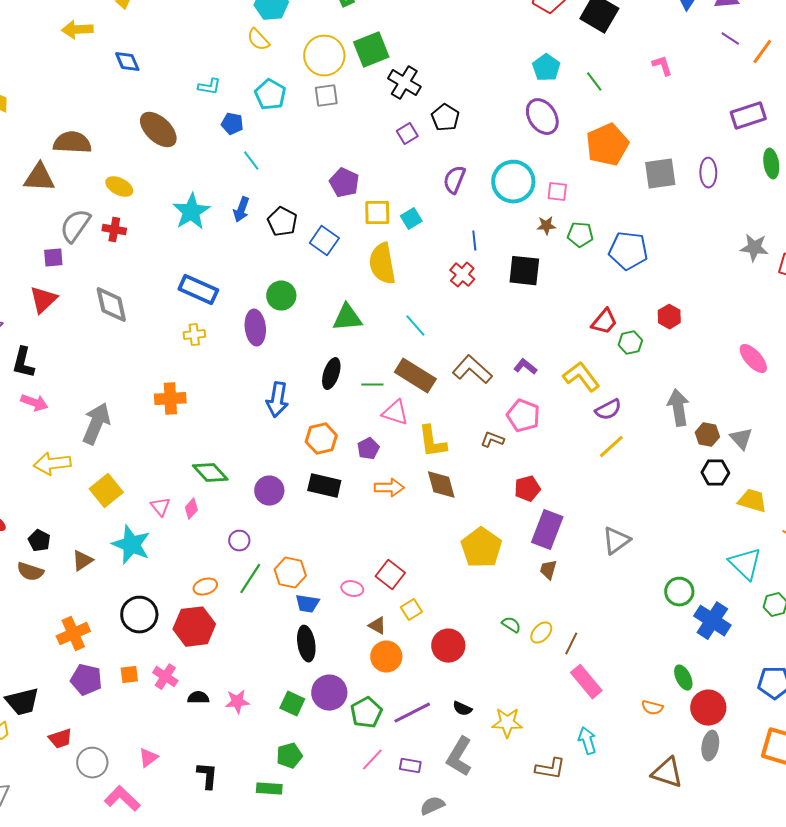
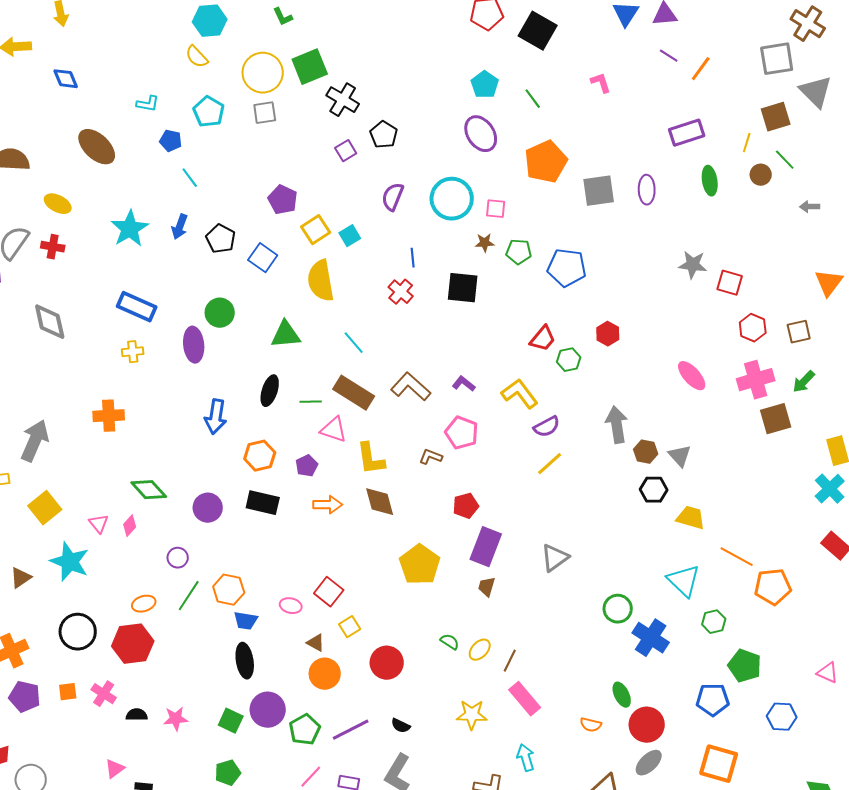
yellow square: (377, 213) -> (316, 230), turned -32
yellow star: (507, 723) -> (472, 715), moved
gray ellipse: (710, 746) -> (649, 763), turned 36
pink triangle: (148, 758) -> (115, 769), moved

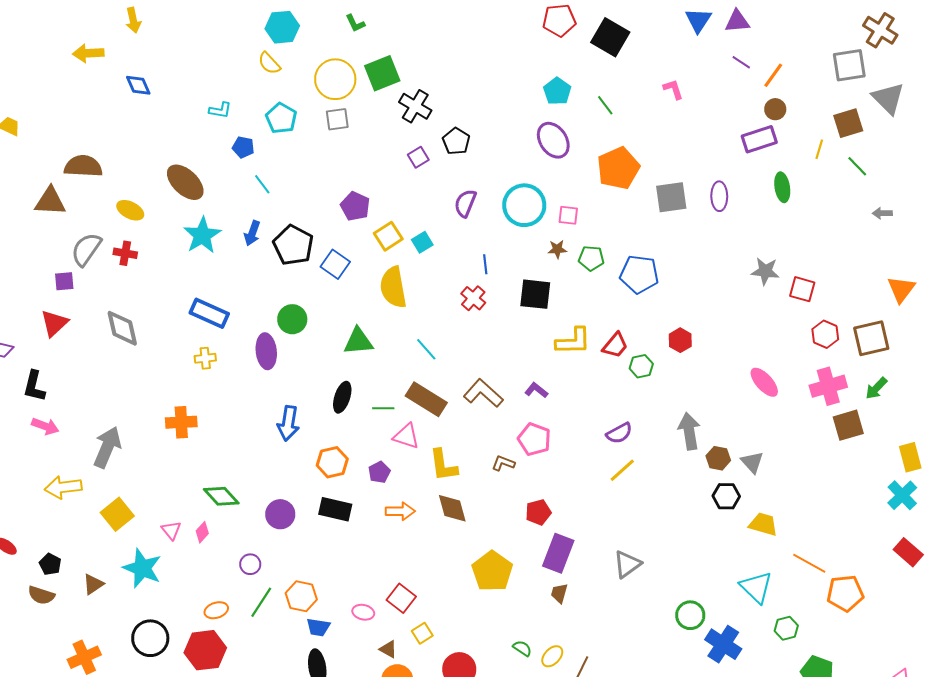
brown ellipse: (97, 147) -> (185, 182), moved
brown circle: (761, 175) -> (775, 109), moved
black pentagon: (221, 239) -> (293, 245), size x1.4
brown square: (799, 332) -> (871, 338), size x1.5
yellow L-shape: (520, 394) -> (573, 341), moved, turned 126

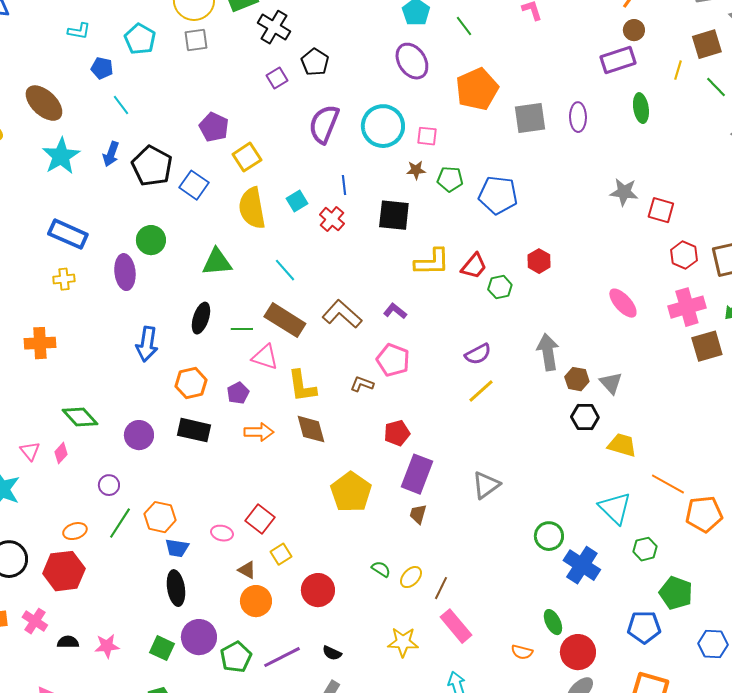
purple semicircle: (465, 203) -> (324, 124), size x1.4
cyan square: (422, 242) -> (297, 201), moved

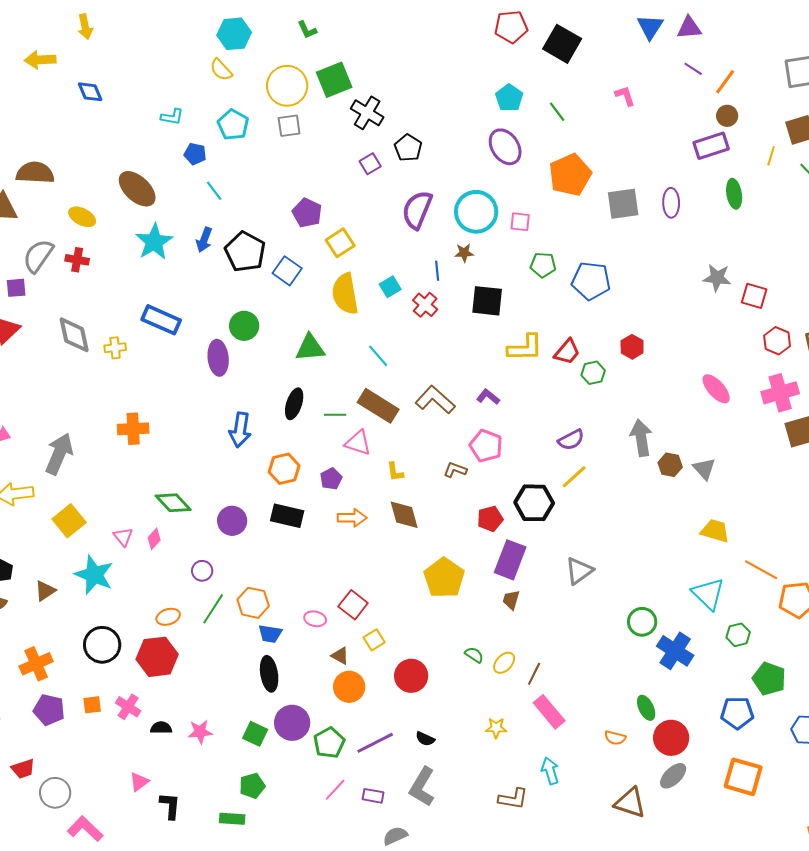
brown star: (416, 170) -> (464, 253), moved
yellow cross: (64, 279) -> (115, 348), moved
yellow L-shape: (302, 386) -> (395, 472), size x0.6
black hexagon: (585, 417) -> (534, 503), moved, size x1.4
yellow star: (403, 642) -> (496, 728), size x0.7

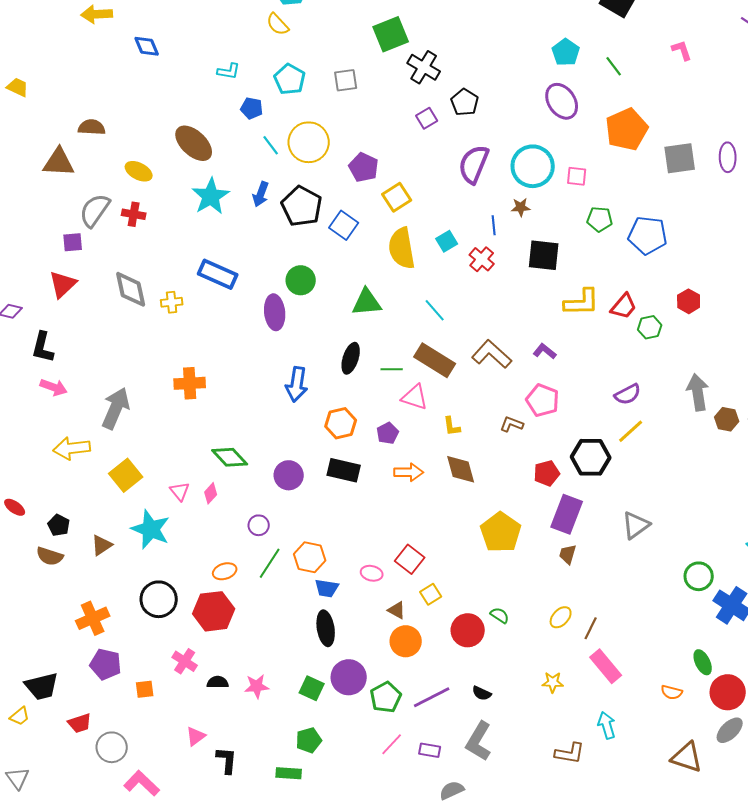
yellow circle: (287, 86) -> (309, 142), moved
brown semicircle: (35, 173) -> (92, 127), size x0.7
green semicircle: (474, 655) -> (500, 615), moved
orange square: (92, 705) -> (145, 689), moved

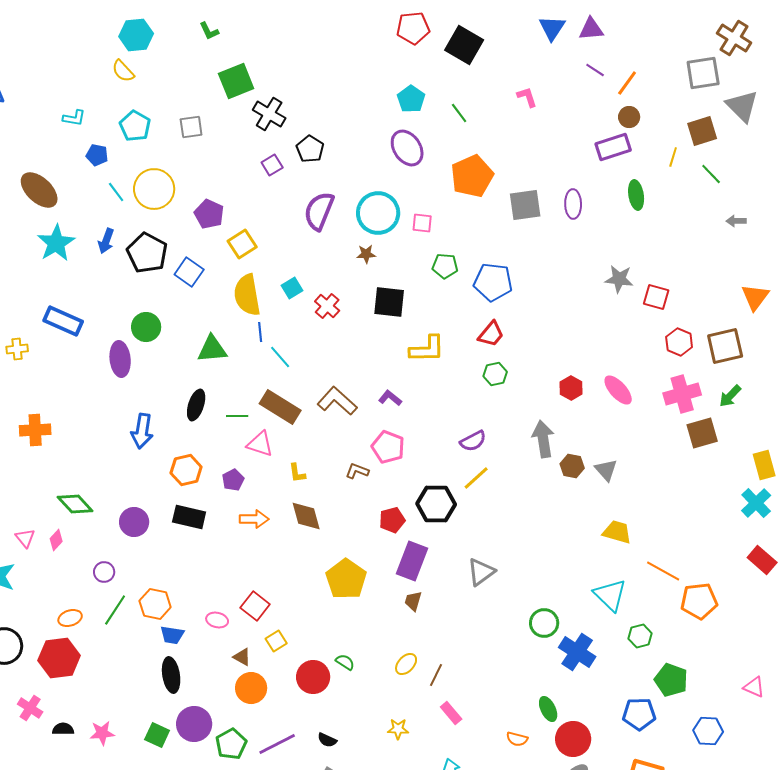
blue line: (494, 225) -> (260, 332), moved
red hexagon: (689, 301) -> (571, 388), moved
red trapezoid: (624, 306) -> (491, 334), moved
pink rectangle: (606, 666) -> (451, 713), size x0.7

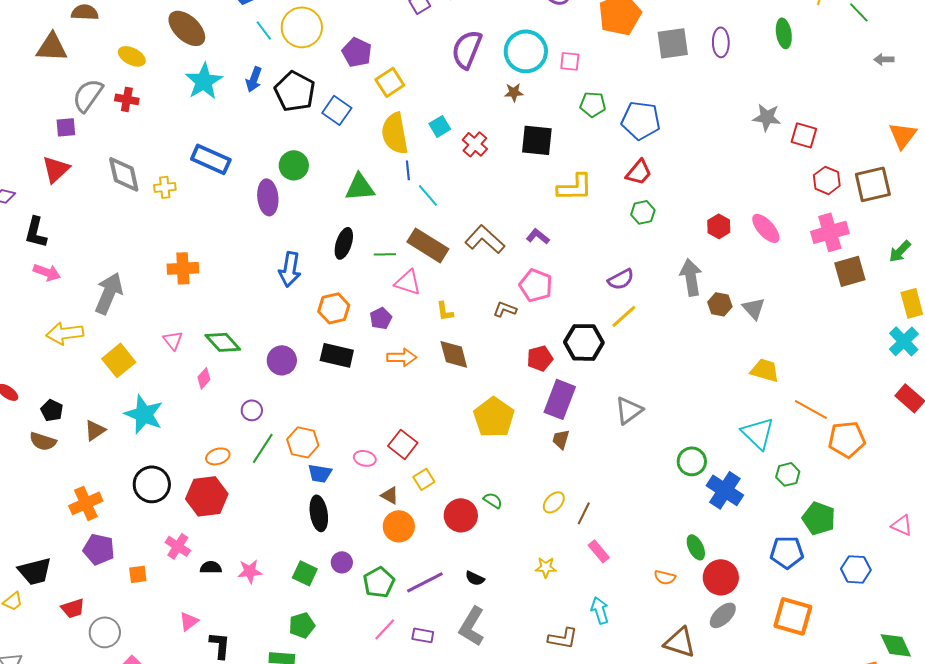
green arrow: (730, 396) -> (900, 251), moved
pink triangle: (25, 538) -> (173, 340), moved
purple circle: (194, 724) -> (342, 562), size x0.6

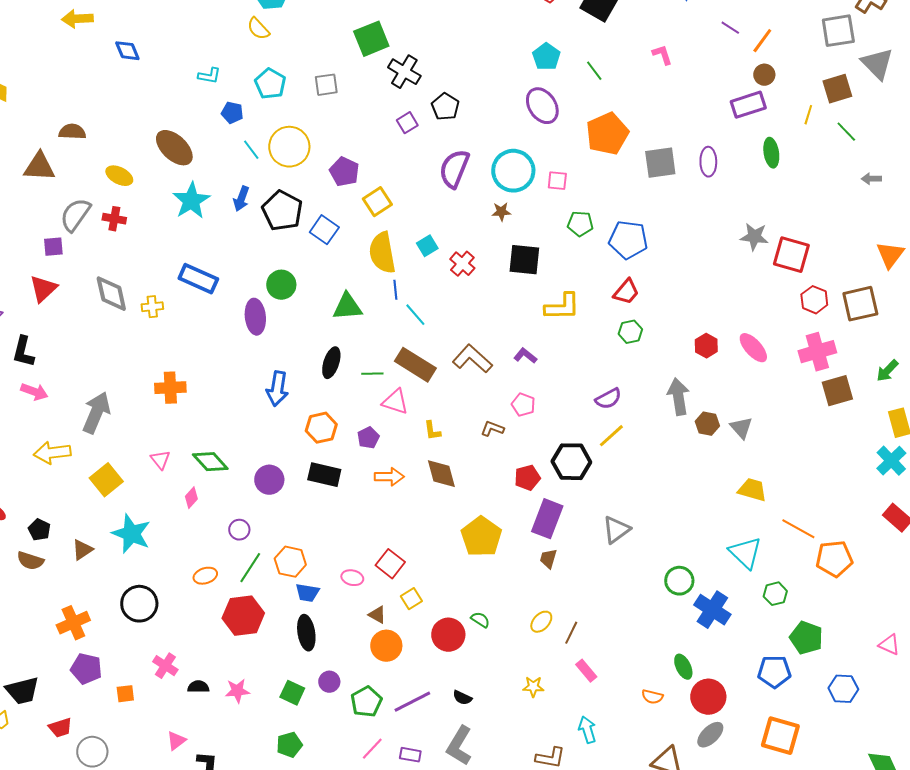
red square: (804, 135) -> (791, 255), size x1.4
pink pentagon: (536, 285) -> (523, 405), size x0.7
red hexagon: (207, 496) -> (243, 616), moved

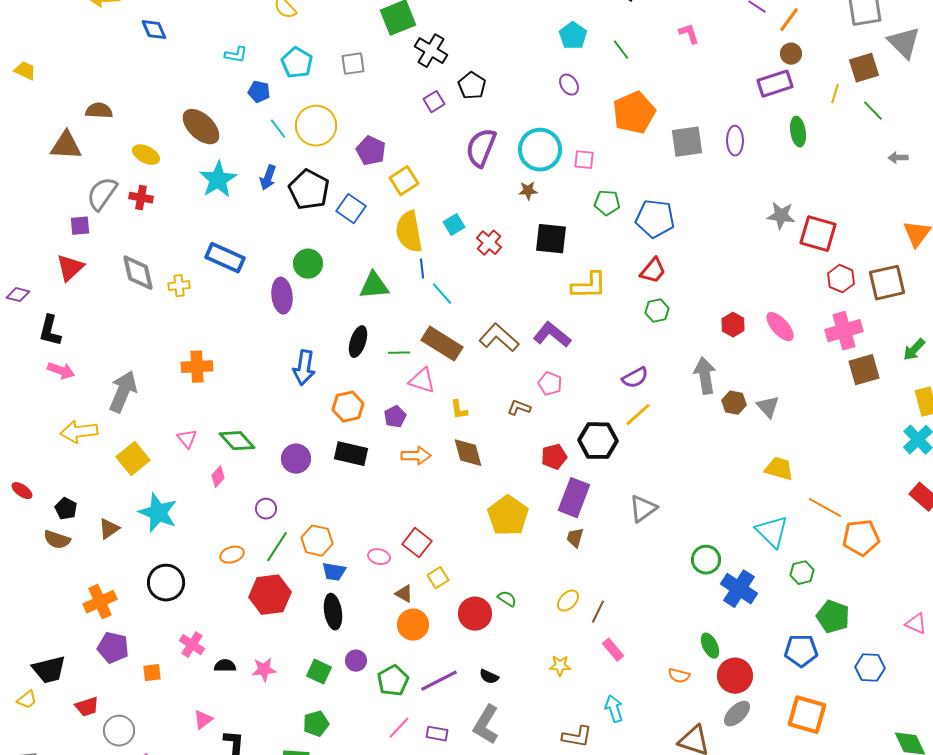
purple ellipse: (542, 106) -> (569, 85), size x0.6
purple L-shape: (525, 356) -> (552, 335), size x1.6

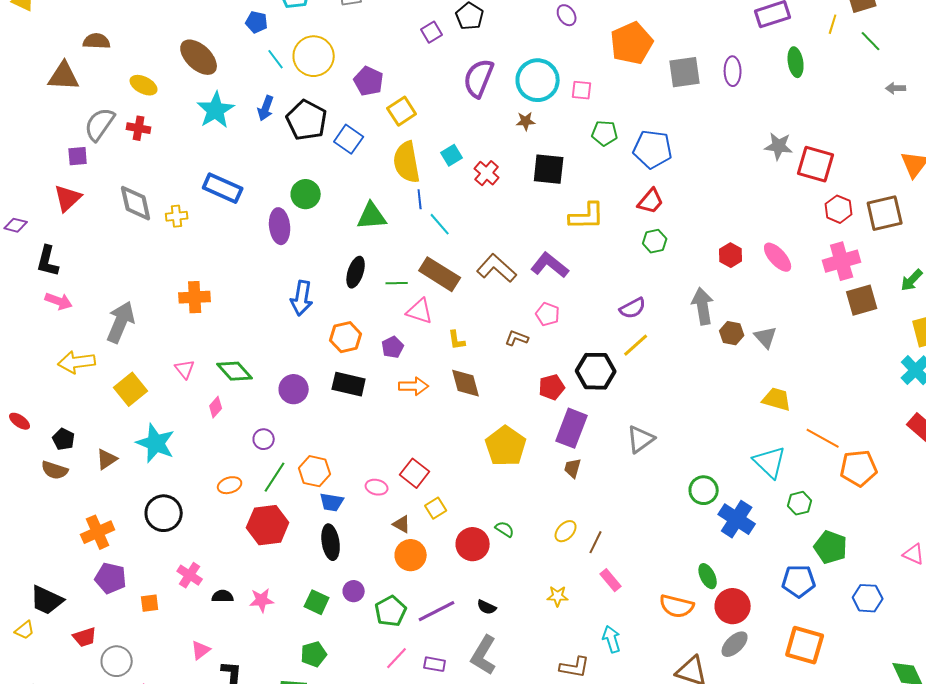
black trapezoid: (49, 670) -> (47, 600), turned 39
orange semicircle: (679, 676) -> (677, 606), size x1.6

